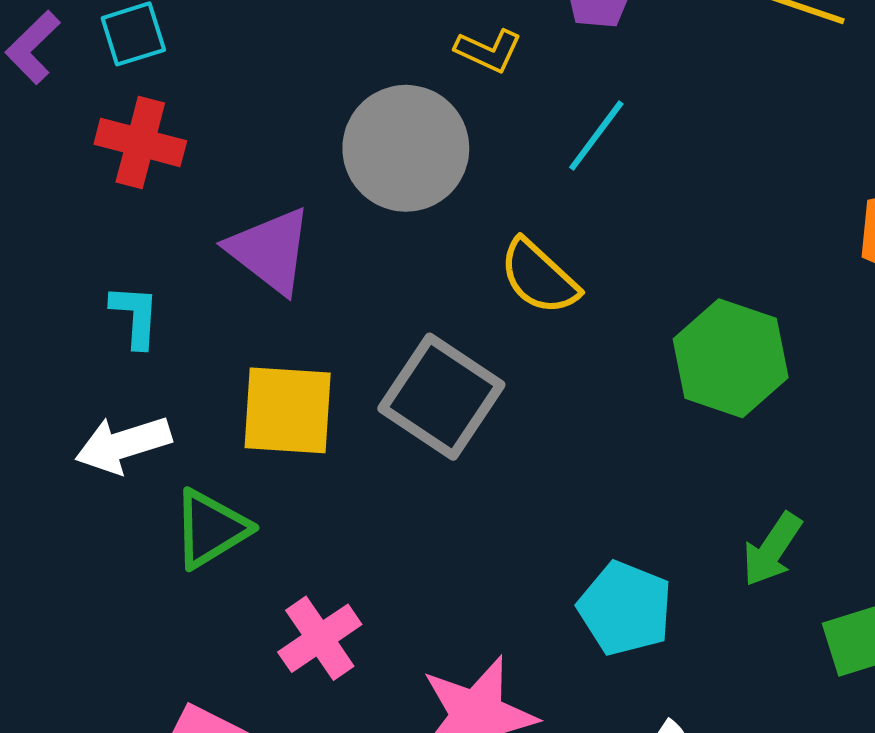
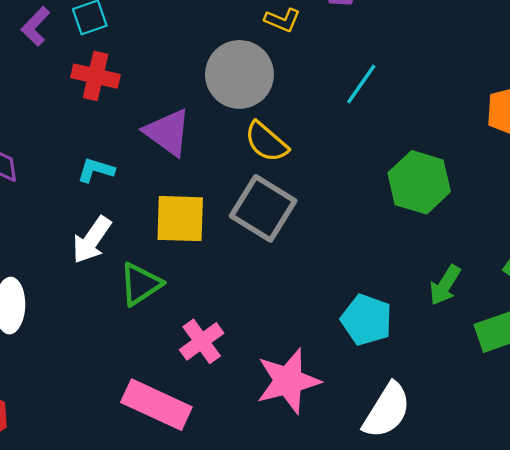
cyan line: (596, 136) -> (361, 84), moved
yellow semicircle: (539, 277) -> (266, 142), moved
cyan L-shape: (135, 316) -> (96, 170), turned -75
white arrow: (123, 444) -> (92, 240), turned -36

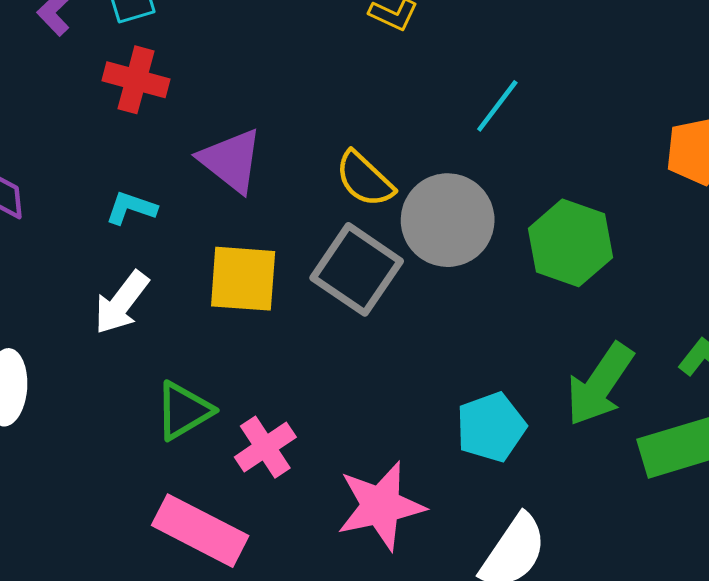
gray circle: (239, 74) -> (448, 220), moved
green triangle: (141, 284) -> (184, 411), moved
green arrow: (445, 285) -> (600, 384), size x1.5
cyan pentagon: (367, 320) -> (491, 427), turned 30

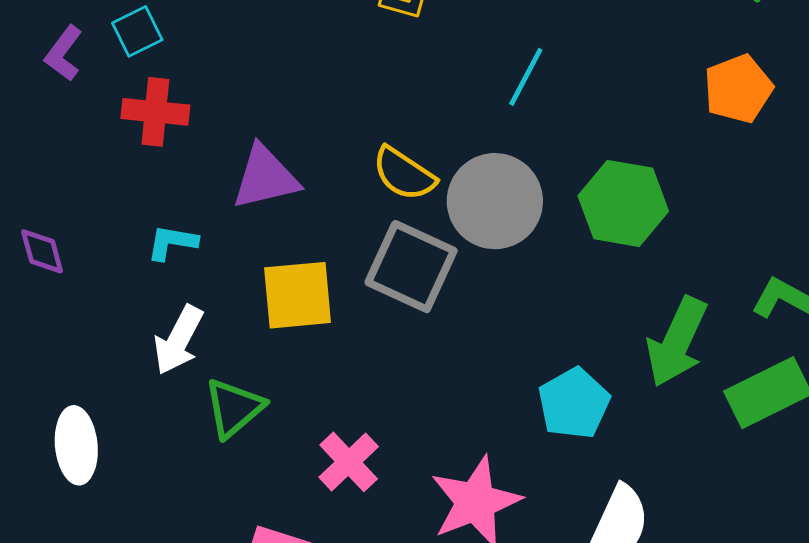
purple triangle: (231, 160) -> (265, 177), turned -42
green triangle: (184, 411) -> (234, 408), moved

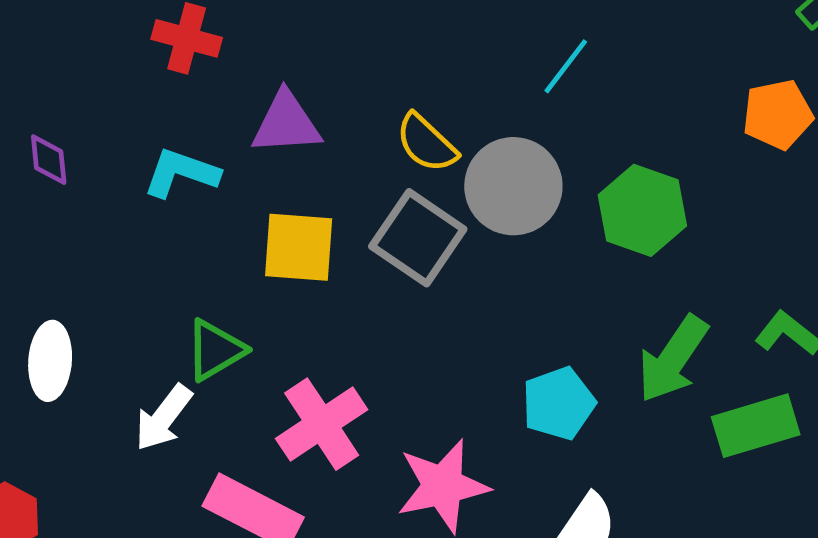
cyan L-shape: (172, 242) -> (181, 173), size x1.4
white arrow: (178, 340) -> (163, 418), moved
pink cross: (349, 462) -> (322, 424), size x1.4

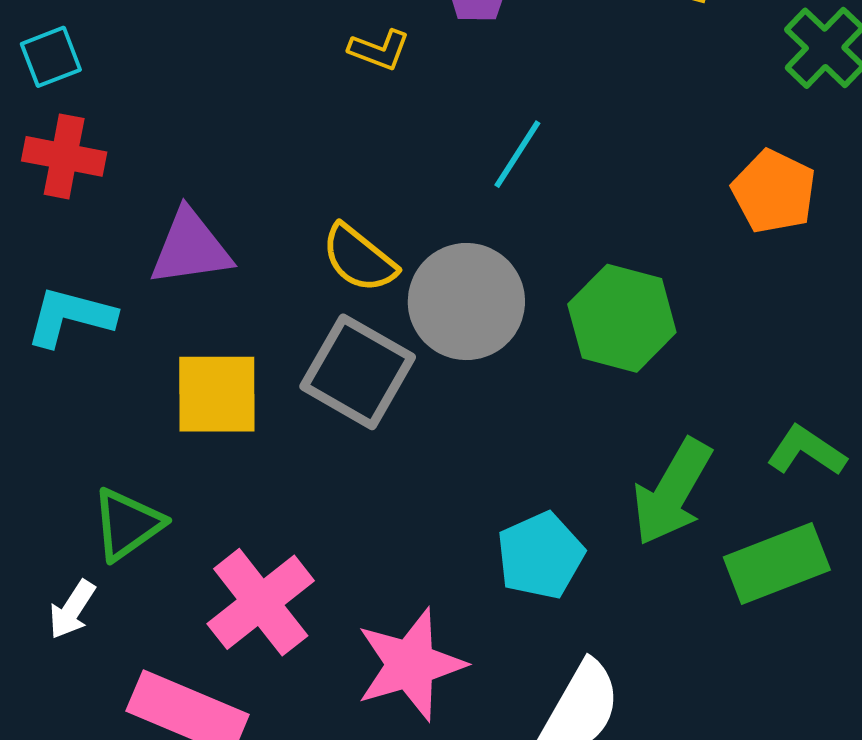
orange pentagon: (778, 114) -> (774, 191), turned -30
white arrow: (163, 418) -> (72, 609), size x0.7

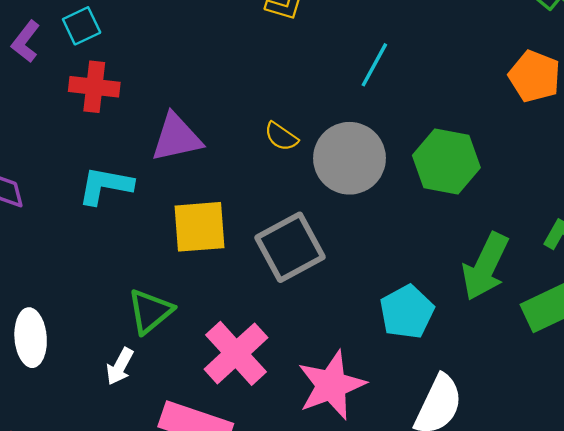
yellow semicircle: (359, 258) -> (281, 136), size x0.7
gray square: (358, 372) -> (290, 247), moved, turned 36

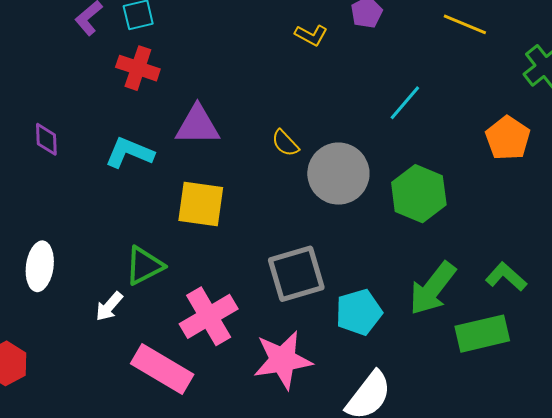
cyan line: (374, 65) -> (405, 103), moved
gray square: (290, 247) -> (296, 274), moved

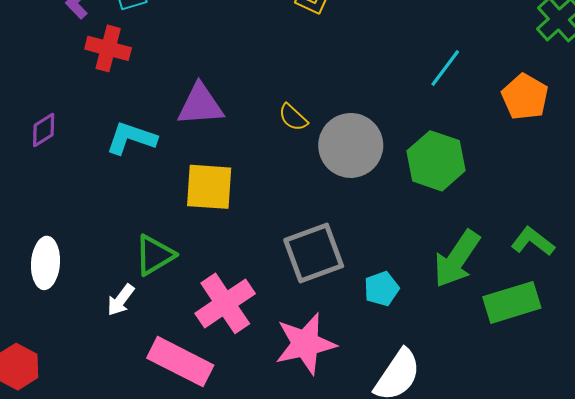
red cross: (138, 68) -> (108, 48), moved
cyan line: (405, 103) -> (445, 68), moved
purple diamond: (46, 139) -> (44, 130), turned 64
cyan pentagon: (359, 312) -> (382, 289), size x0.7

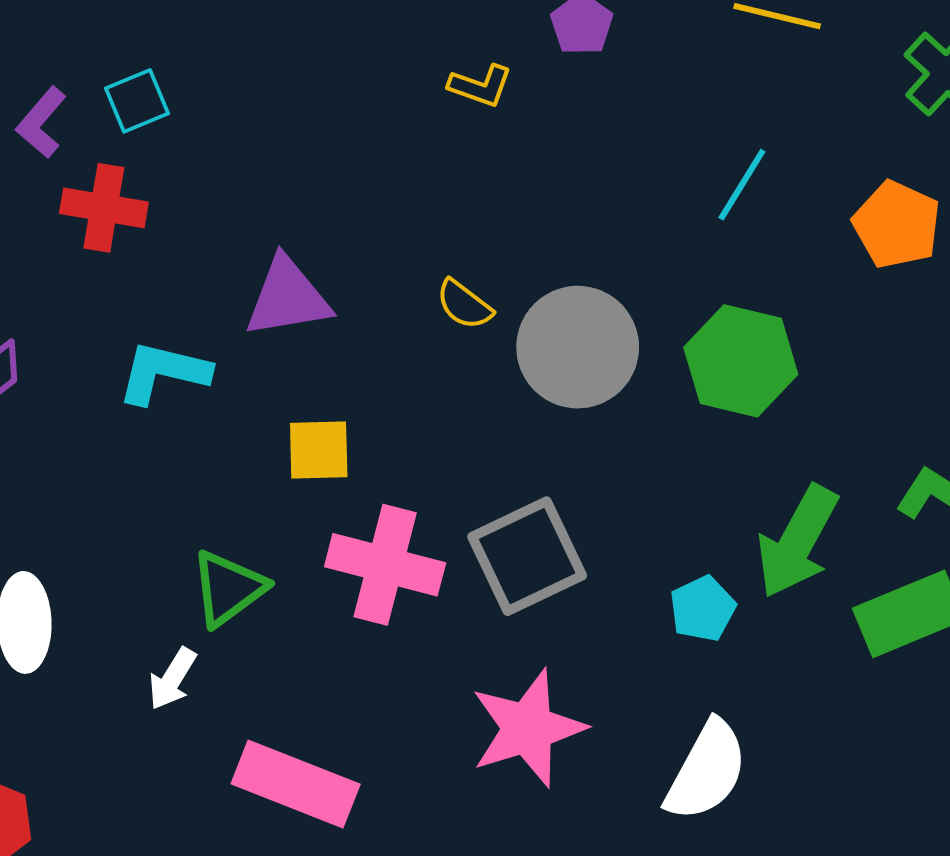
yellow square: (209, 187) -> (319, 450), size x0.7
cyan pentagon: (382, 289) -> (703, 609), moved
pink cross: (225, 303) -> (385, 565), moved, turned -36

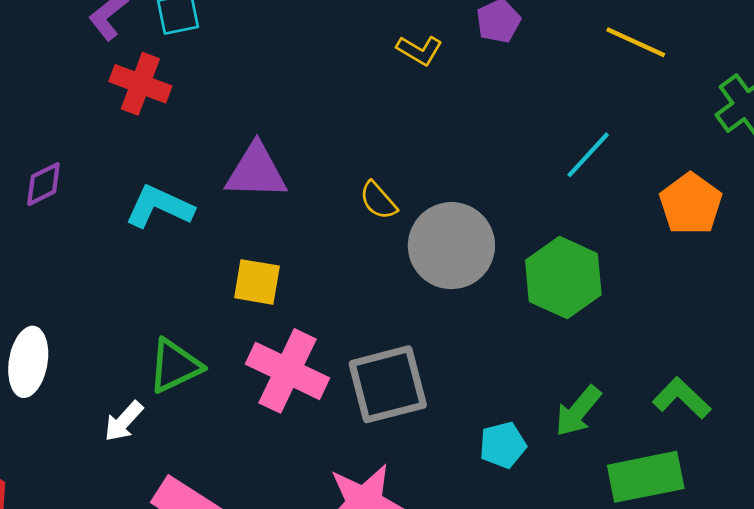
green arrow: (797, 542) -> (578, 411), size x0.7

